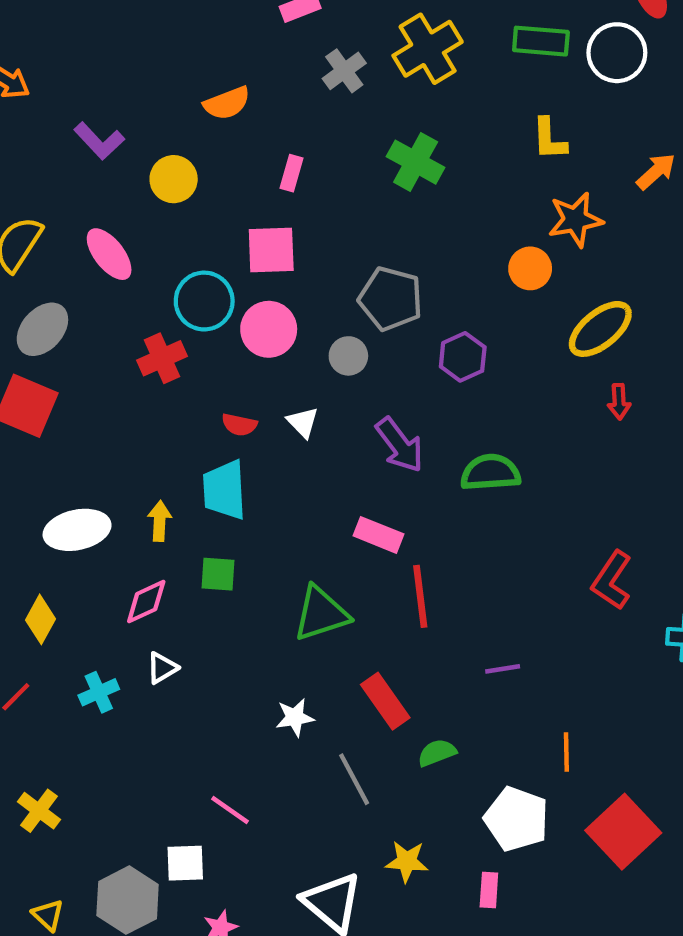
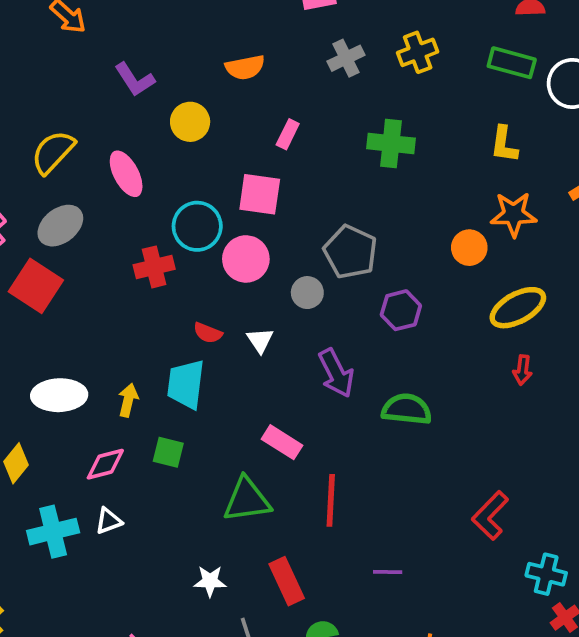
yellow cross: (428, 49) -> (418, 52), size x0.7
green cross: (416, 162) -> (391, 143), turned -33
pink rectangle: (379, 535) -> (282, 442), moved
cyan cross: (99, 692) -> (53, 532), size x1.5

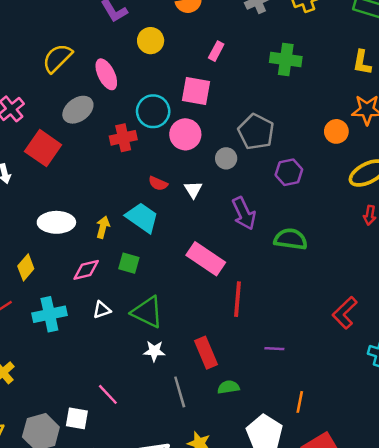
gray ellipse: (60, 226) -> (78, 110), moved
cyan trapezoid: (186, 384) -> (142, 218), turned 116
pink rectangle: (282, 442) -> (206, 259), size x1.4
green triangle: (247, 500) -> (147, 312), moved, turned 32
white triangle: (109, 521) -> (102, 310), moved

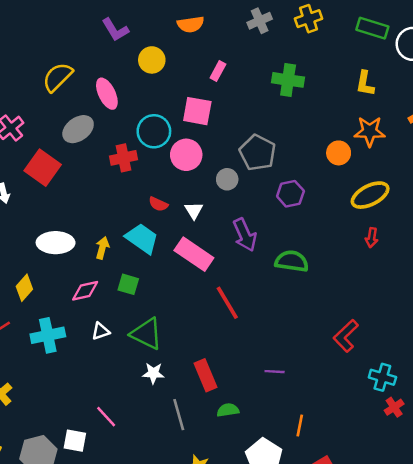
pink rectangle: (206, 259) -> (194, 254), moved
red line: (237, 299) -> (227, 303), moved, turned -36

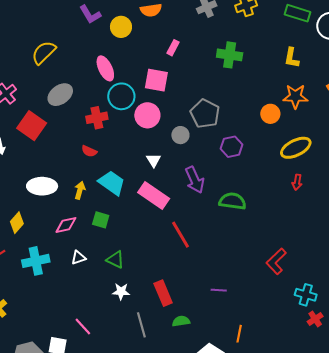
yellow circle: (152, 60) -> (121, 27), moved
pink ellipse: (107, 94) -> (105, 68), moved
red semicircle: (158, 204) -> (89, 151), moved
green triangle: (147, 334) -> (115, 260), size x0.7

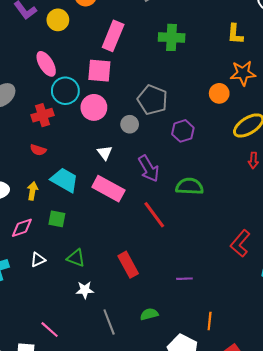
pink rectangle: (173, 48) -> (113, 36), size x1.8
red line: (181, 235) -> (154, 215), moved
red rectangle: (163, 293) -> (128, 265), moved

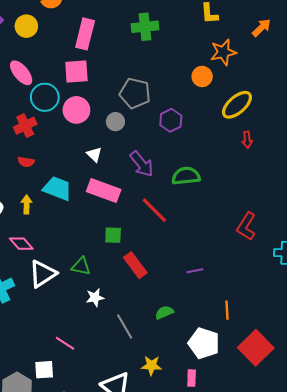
green square: (57, 219) -> (113, 235), moved
pink diamond: (22, 228) -> (21, 244), turned 75
white triangle: (38, 260) -> (43, 274), size x1.8

